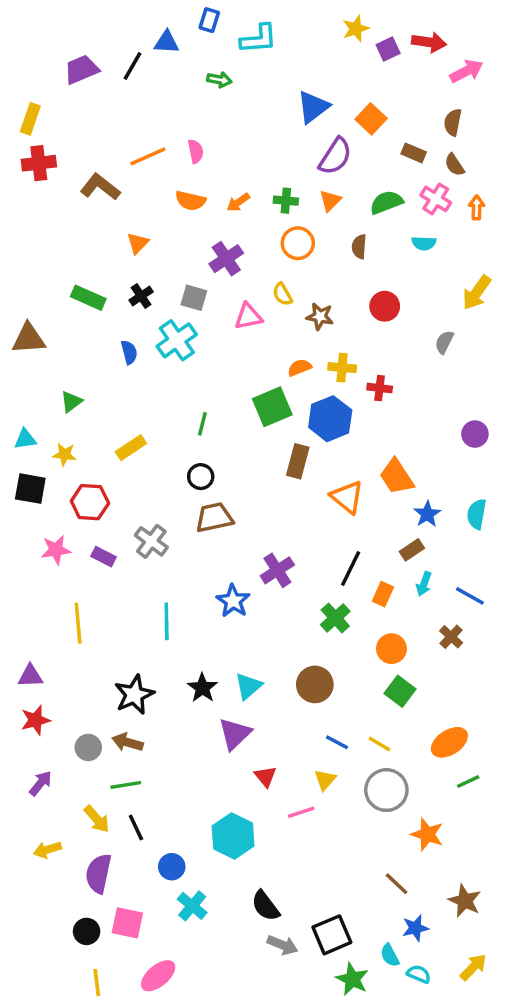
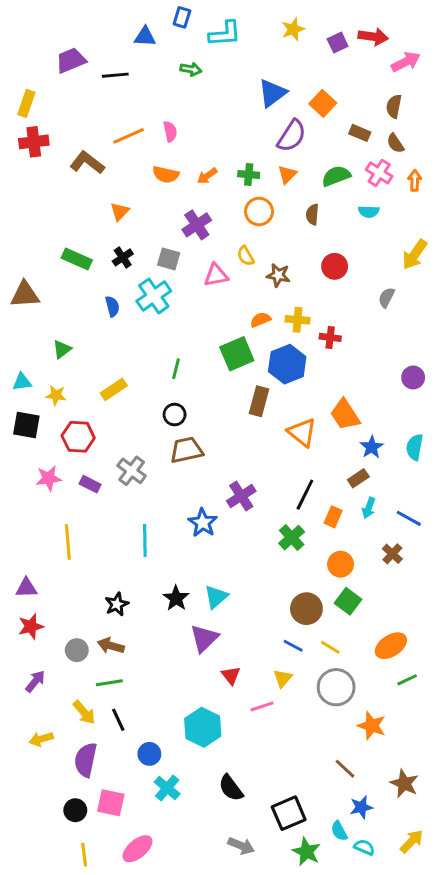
yellow star: (356, 29) -> (293, 29), moved
black line: (133, 66) -> (115, 75), moved, turned 55
brown circle: (315, 684) -> (306, 609), moved
black star: (134, 695) -> (117, 604), size x0.7
gray arrow: (282, 945) -> (241, 846), moved

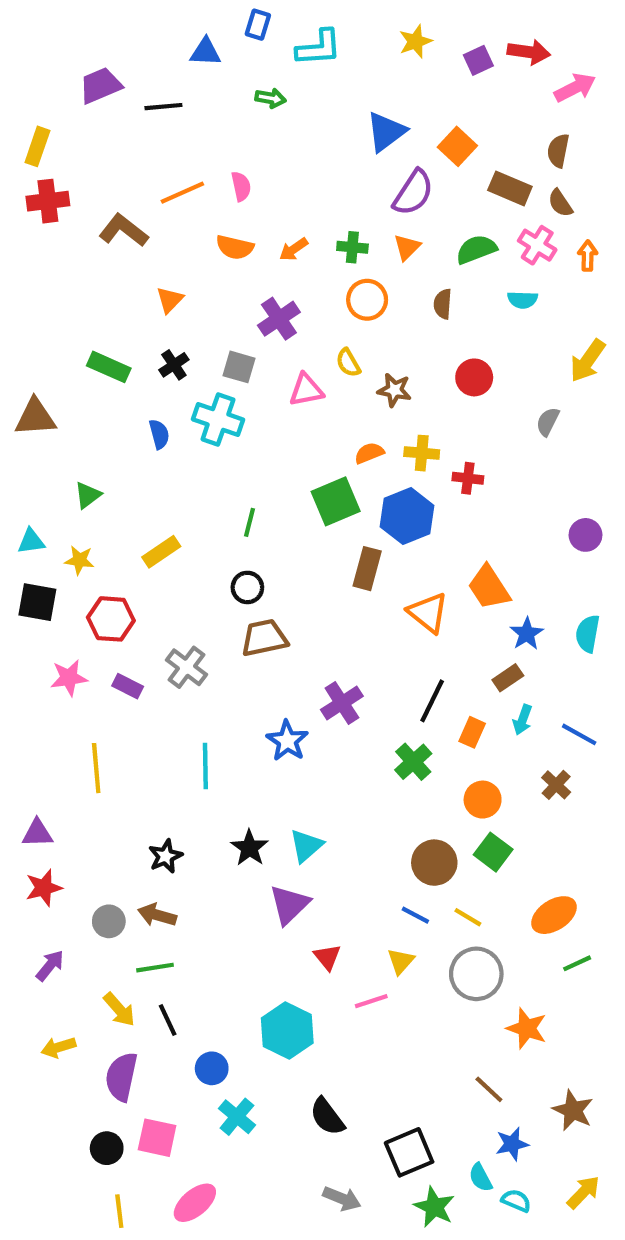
brown rectangle: (360, 133) -> (510, 188), size x1.4
cyan cross: (154, 296) -> (218, 419), turned -36

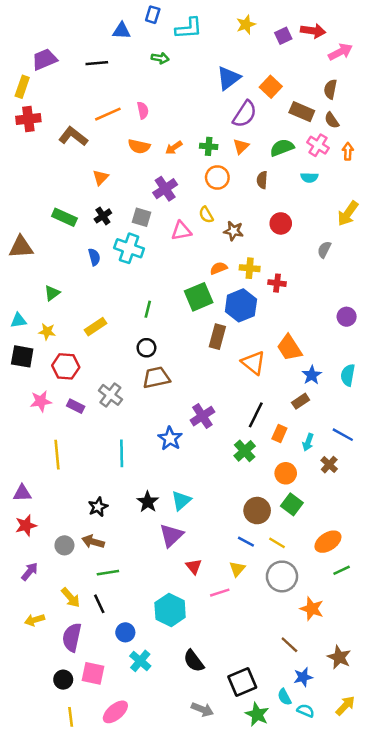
purple trapezoid: (100, 86) -> (45, 59), moved
cyan arrow: (522, 720) -> (308, 442), moved
green line: (155, 968) -> (108, 573), moved

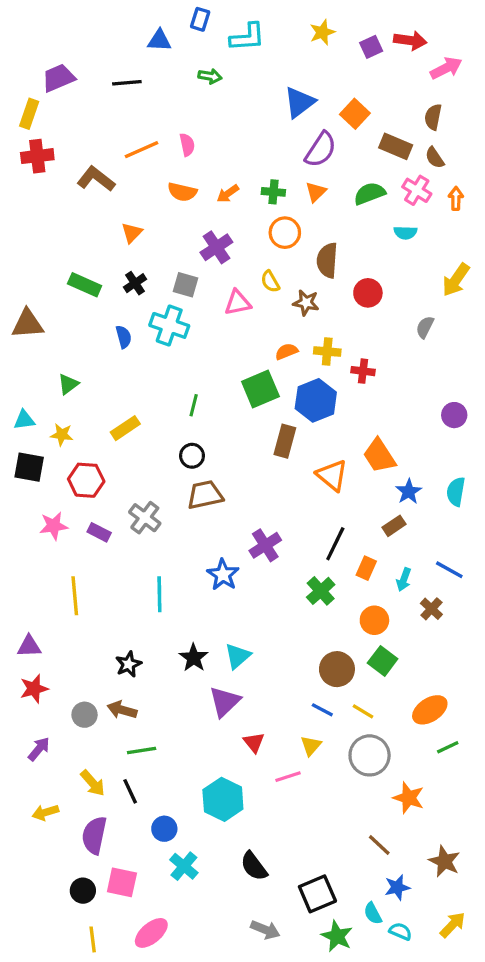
brown semicircle: (262, 180) -> (327, 260), moved, size x1.5

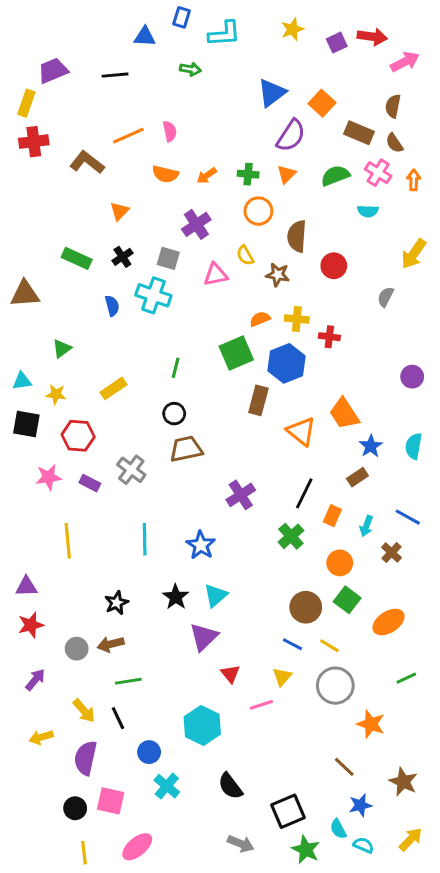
blue star: (223, 575) -> (201, 545), moved
brown arrow: (122, 710) -> (111, 644), turned -30
orange ellipse: (430, 710) -> (389, 622), moved

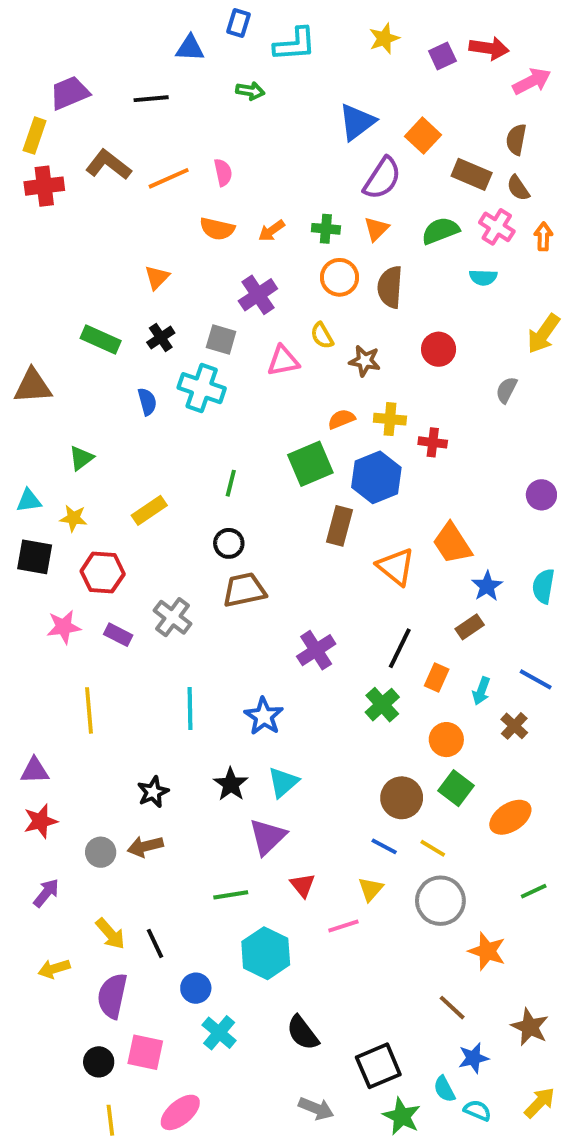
brown L-shape: (87, 162) -> (108, 165), moved
brown semicircle: (297, 236) -> (390, 287), moved
green line: (128, 681) -> (231, 895), moved

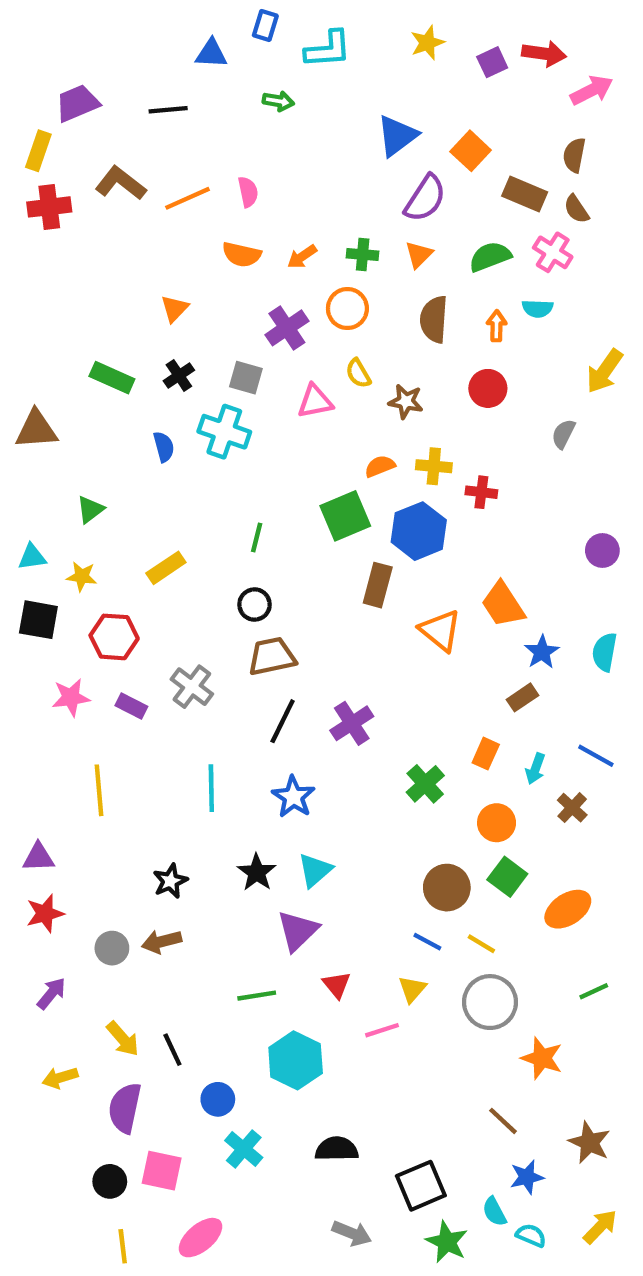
orange arrow: (543, 237) -> (497, 326), moved
orange circle: (339, 277) -> (347, 309), moved
black line: (400, 648) -> (283, 721), moved
black semicircle: (303, 1033) -> (337, 1149), turned 126

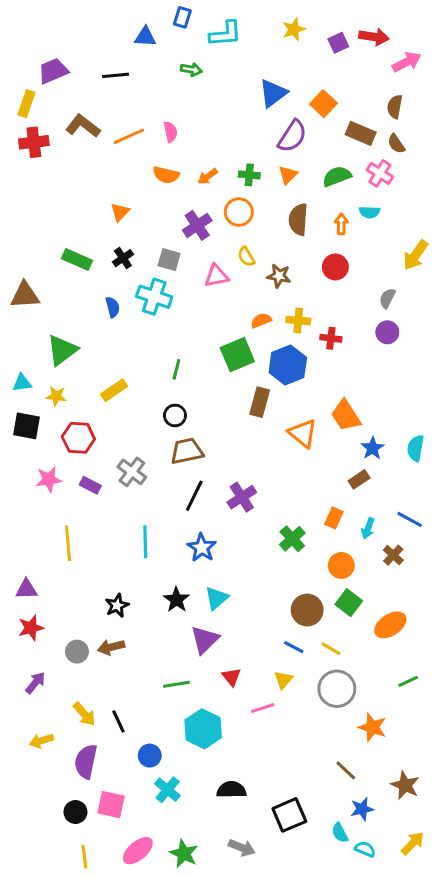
green triangle: (90, 509) -> (62, 350), size x1.6
purple circle: (602, 550) -> (387, 332), moved
green star: (447, 1242) -> (184, 854), moved

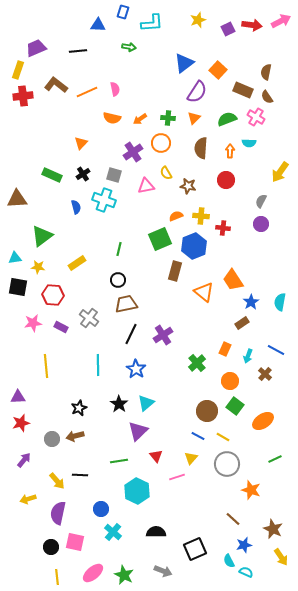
pink arrow: (407, 62) -> (281, 21), moved
black line: (119, 721) -> (80, 475), moved, turned -63
yellow arrow: (413, 843) -> (281, 557), moved, turned 102

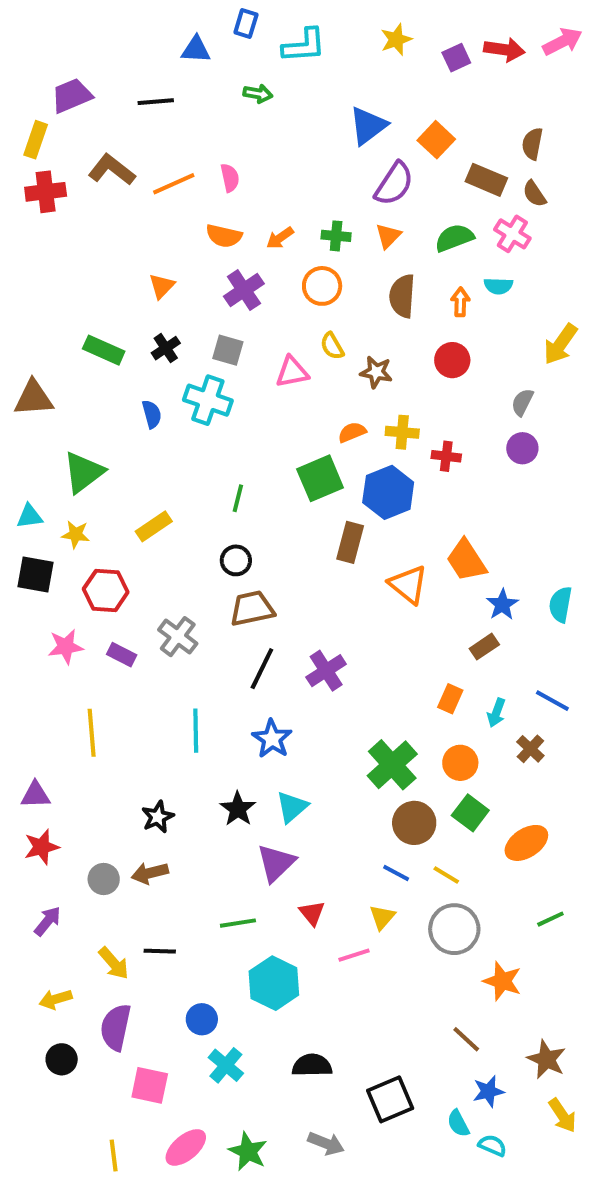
purple cross: (133, 152) -> (244, 290), moved
green cross: (197, 363) -> (392, 765), moved, size x1.4
black circle: (51, 547) -> (62, 1059), moved

